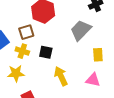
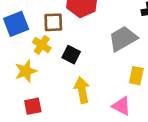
yellow star: (16, 73) -> (26, 71), turned -30

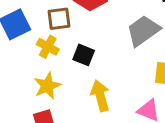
yellow star: (26, 71) -> (47, 86), moved

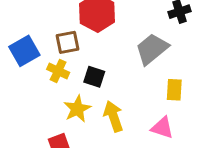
yellow star: (47, 86) -> (77, 109), moved

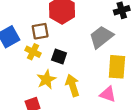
yellow rectangle: (174, 90) -> (117, 67), size x1.5

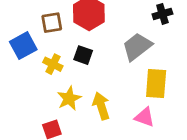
brown square: (40, 31) -> (52, 23), moved
black square: (59, 56) -> (83, 55), moved

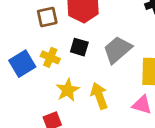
blue square: (23, 46) -> (22, 64), moved
gray trapezoid: (137, 47) -> (117, 50), moved

